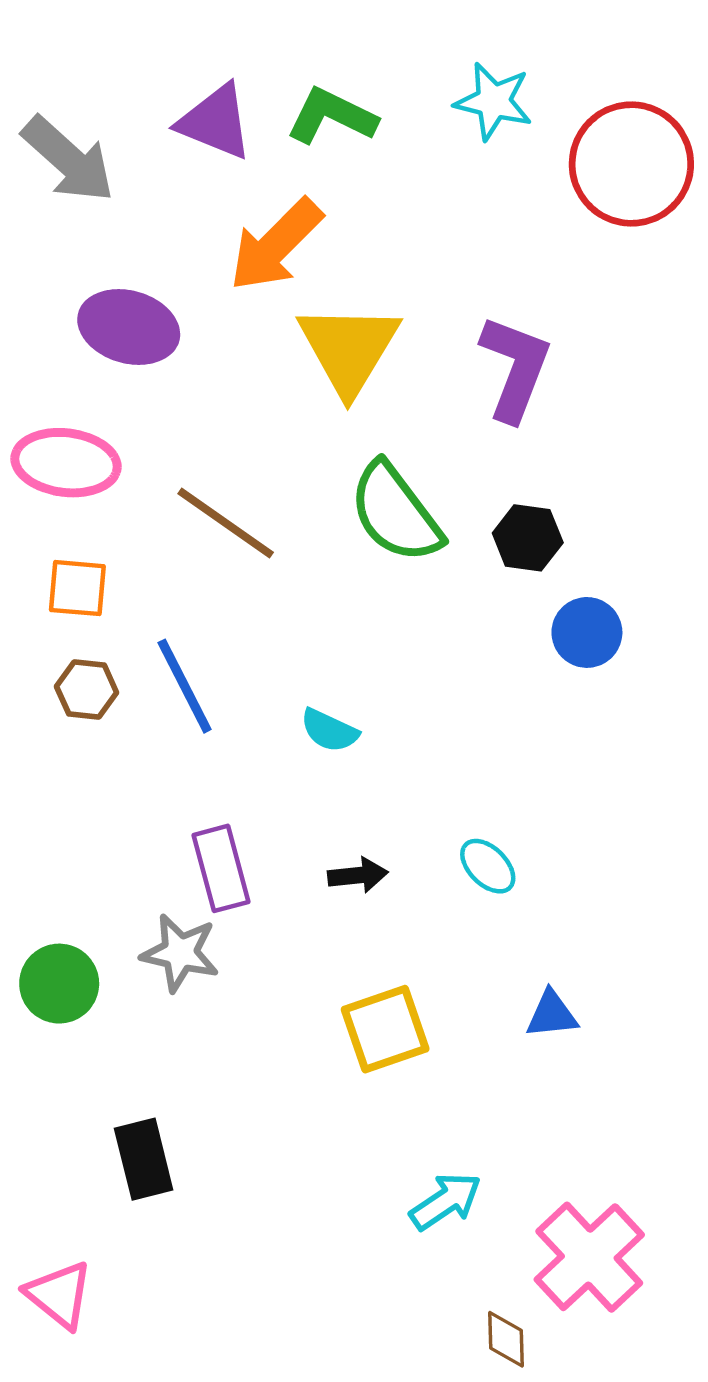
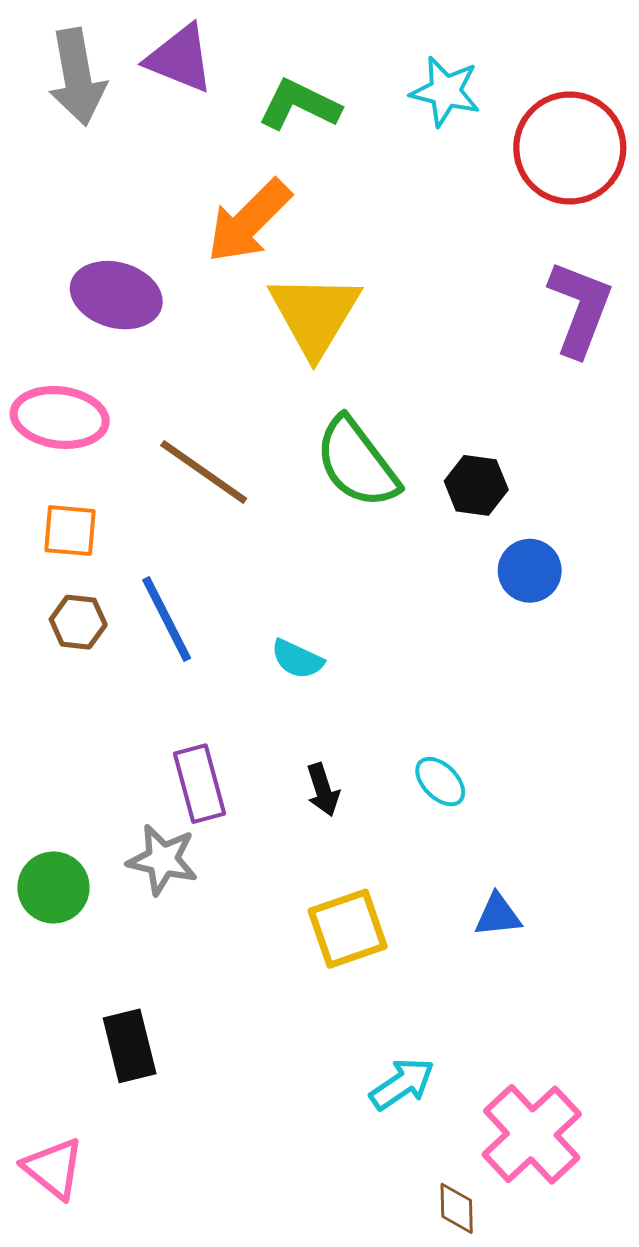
purple triangle: (215, 122) -> (180, 59), moved
gray arrow: (68, 159) -> (77, 77), moved, turned 38
purple L-shape: (515, 368) -> (580, 308), moved
black arrow: (358, 875) -> (323, 790), turned 78

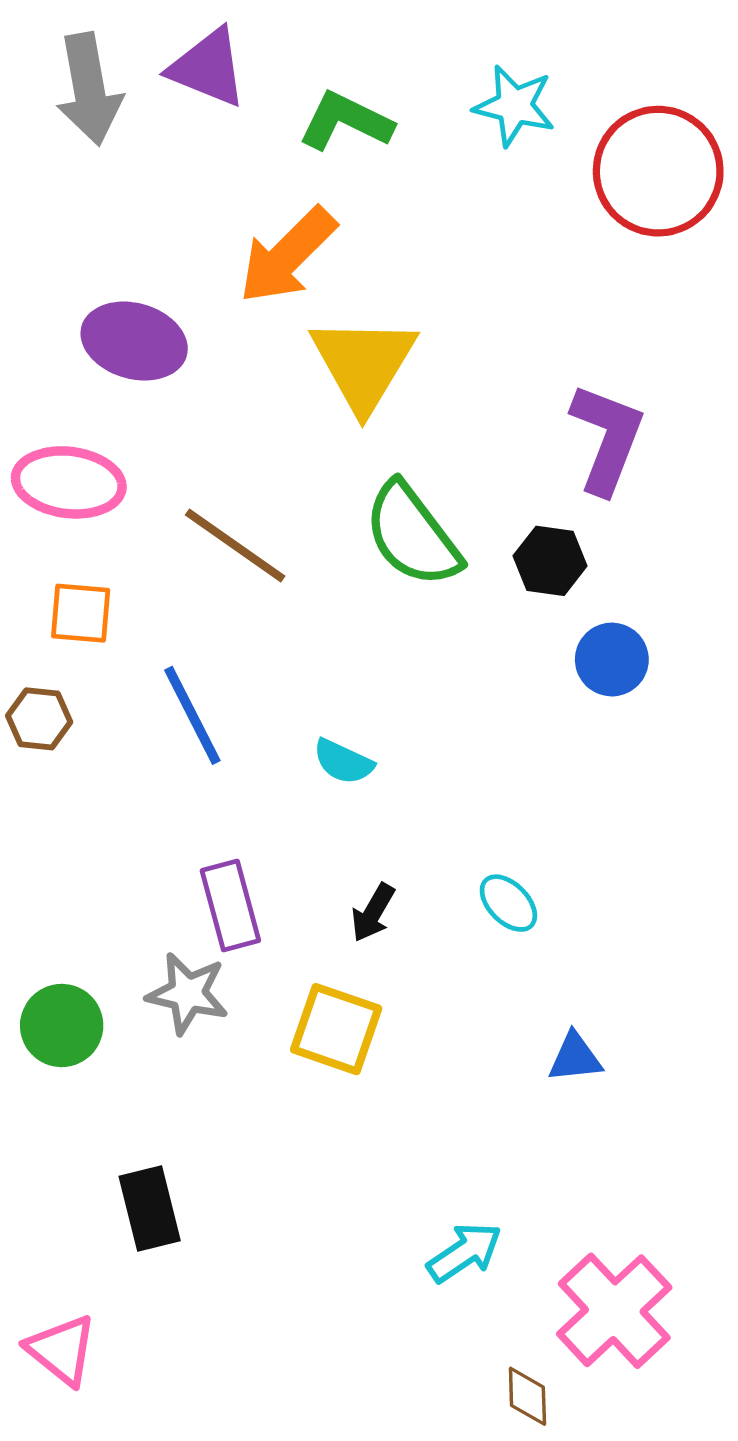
purple L-shape: (580, 308) -> (607, 438), moved
brown hexagon: (78, 622) -> (39, 719), moved
black arrow: (323, 790) -> (373, 913), turned 48
yellow square: (348, 929) -> (336, 1029), moved, turned 38

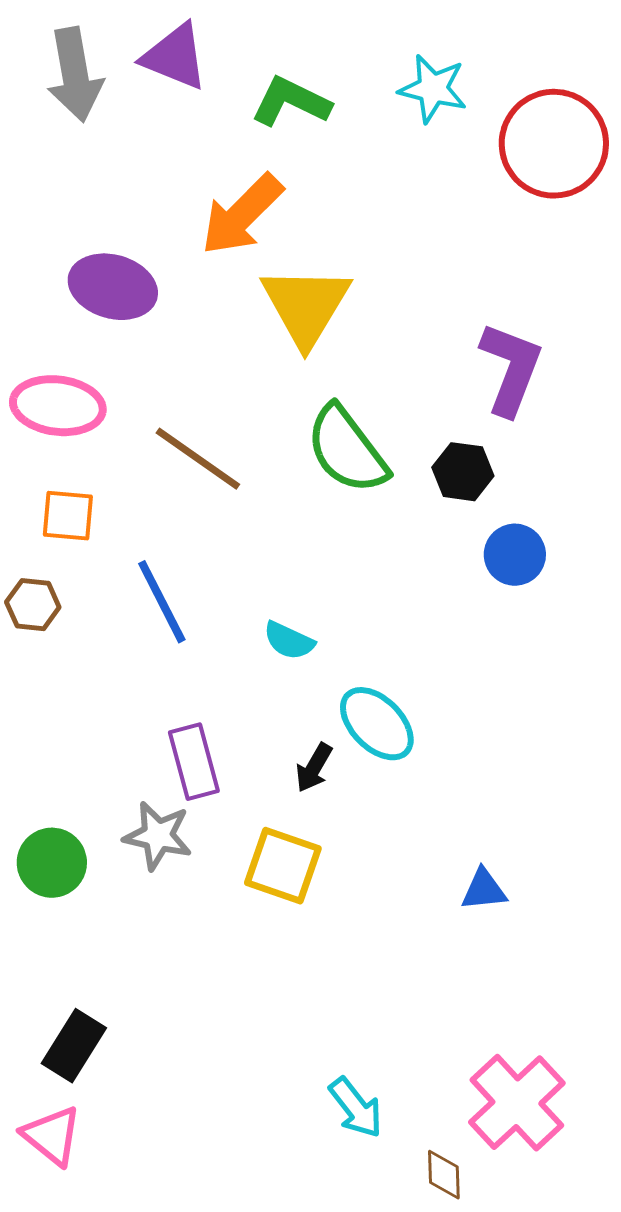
cyan ellipse: (508, 903) -> (377, 724), moved, size x1.5
black rectangle: (150, 1208) -> (74, 1046), moved, turned 46
cyan arrow: (464, 1252) -> (356, 1108), moved, turned 86

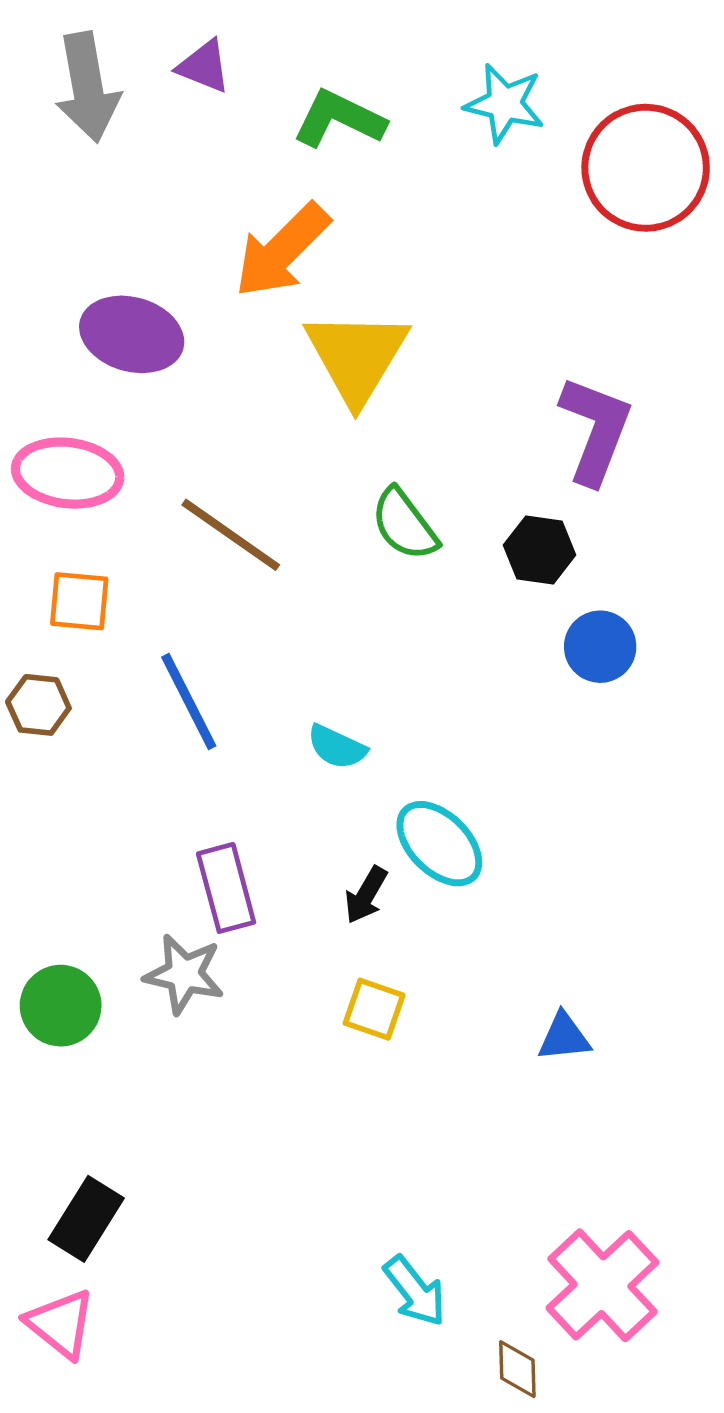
purple triangle: (175, 57) -> (204, 66), size x0.7
green semicircle: (347, 450) -> (404, 524), size x0.7
yellow square: (283, 866) -> (374, 1009), moved, size x0.7

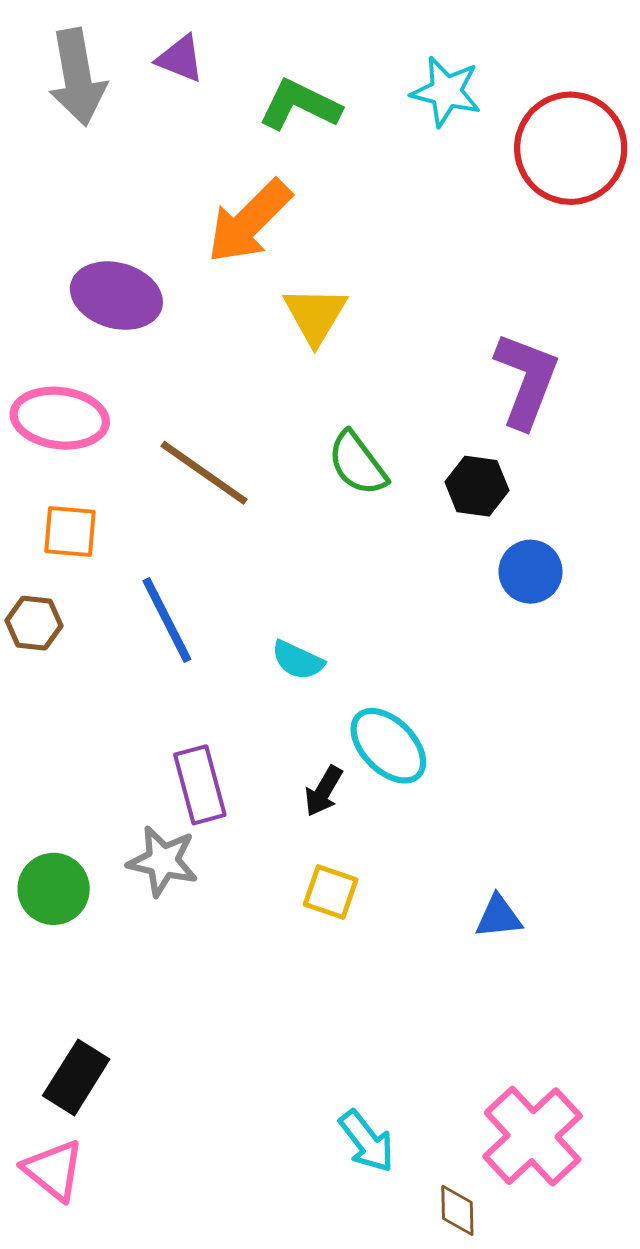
yellow triangle: (357, 357) -> (315, 315), size x0.7

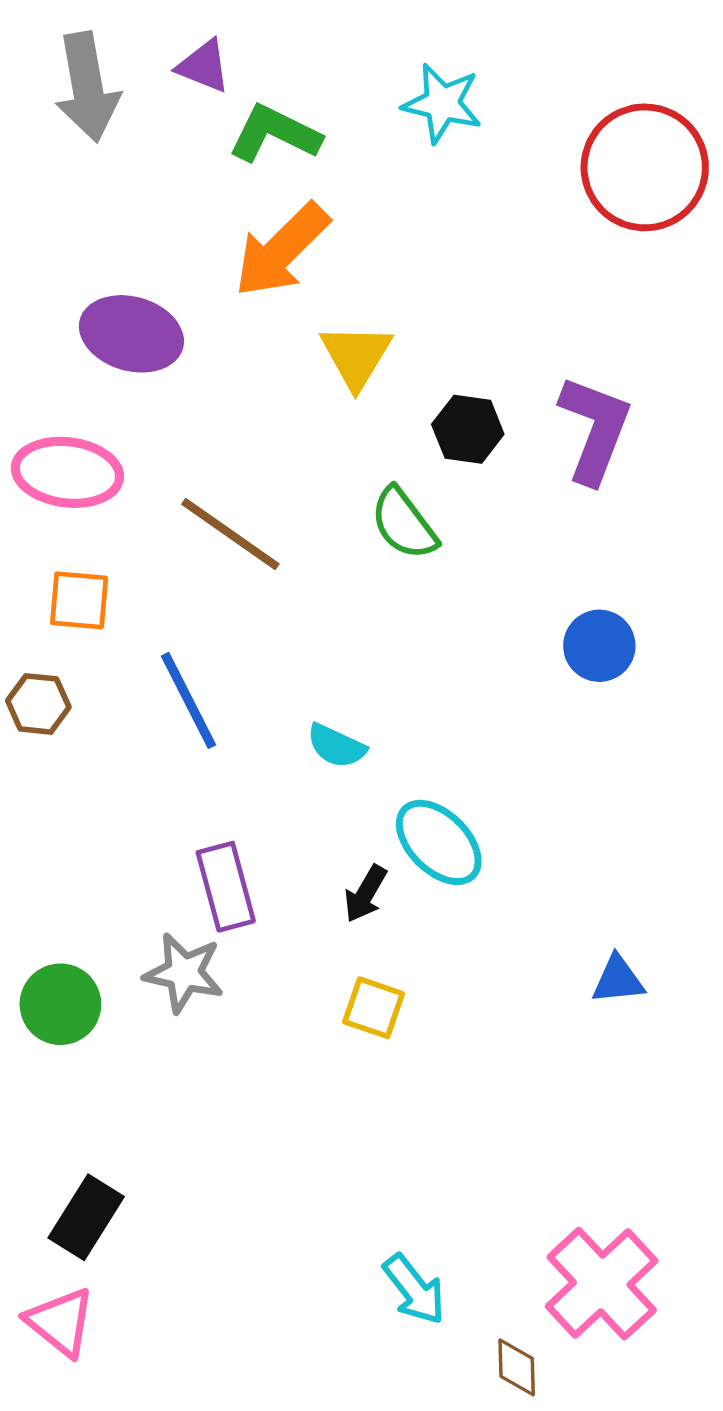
cyan star: (446, 92) -> (442, 103), moved
green L-shape: (300, 105) -> (275, 134), moved
black hexagon: (477, 486) -> (468, 429), moved
blue triangle: (499, 917) -> (618, 980), moved

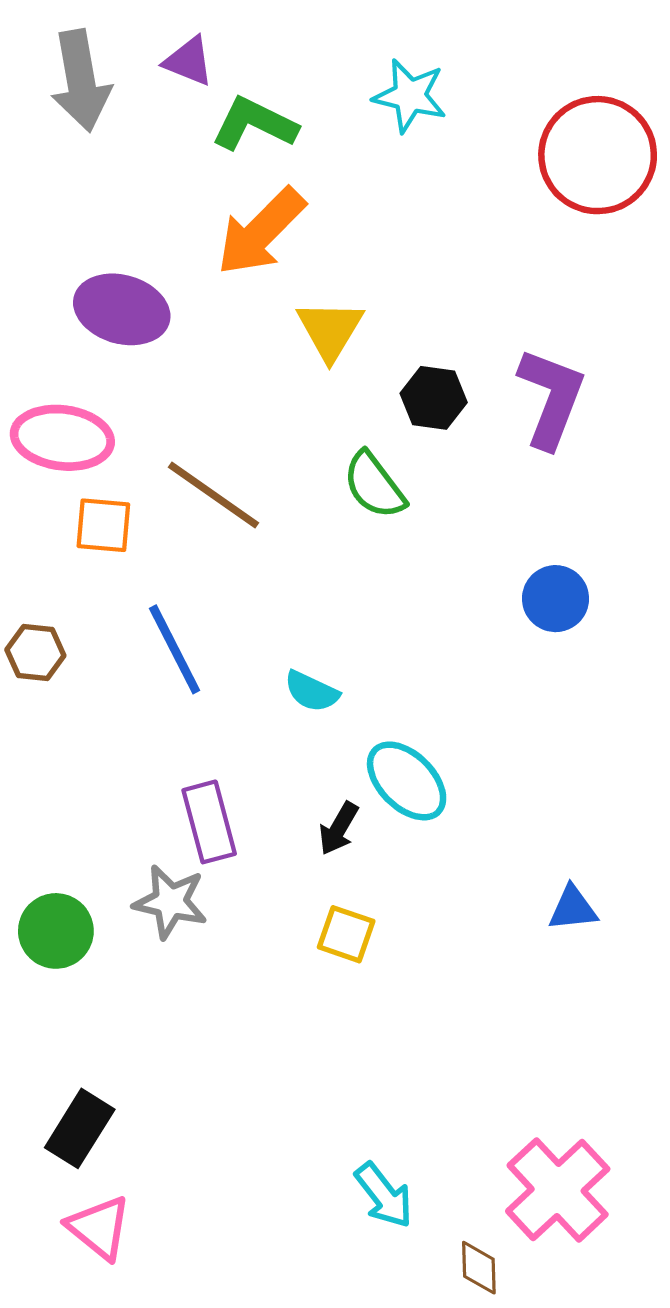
orange square: (79, 600) -> (103, 525), moved
pink triangle: (60, 1322) -> (99, 1228), moved

